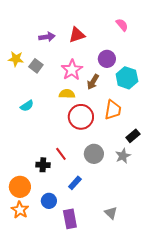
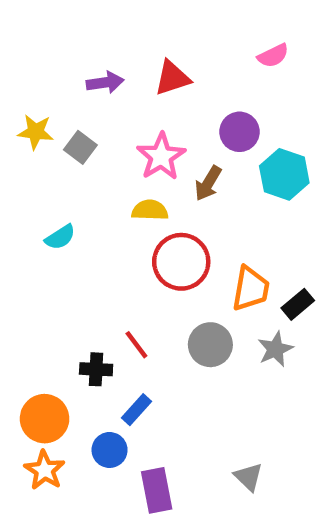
pink semicircle: (122, 25) -> (273, 56), turned 104
orange trapezoid: (113, 110) -> (251, 289), moved
blue rectangle: (75, 183) -> (136, 410), moved

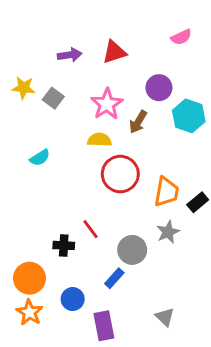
gray circle: (210, 345) -> (132, 250), moved
gray star: (275, 349) -> (168, 232), moved
blue rectangle: (136, 410) -> (114, 278), moved

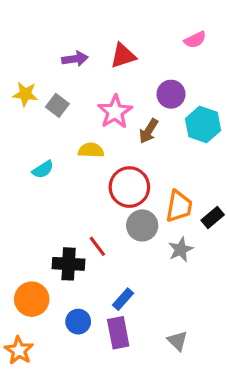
yellow semicircle: (99, 140) -> (91, 150), moved
black cross: (64, 245) -> (69, 264), size x1.4
gray circle: (132, 250) -> (142, 225), moved
orange star: (29, 312) -> (19, 350), moved
purple rectangle: (104, 326) -> (118, 333), moved

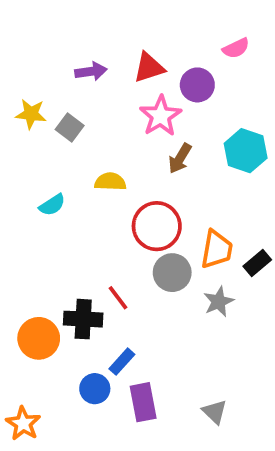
purple circle: (171, 94) -> (197, 85), moved
pink star: (115, 112) -> (161, 116), moved
orange circle: (32, 299) -> (39, 338), moved
blue rectangle: (123, 299) -> (122, 362), moved

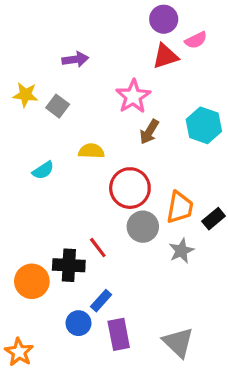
red triangle: (149, 68) -> (165, 56), moved
purple circle: (197, 85) -> (164, 19), moved
gray triangle: (215, 412) -> (178, 342), size x1.5

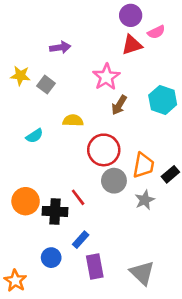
orange circle: (32, 281) -> (26, 201), moved
blue circle: (78, 323) -> (51, 258), moved

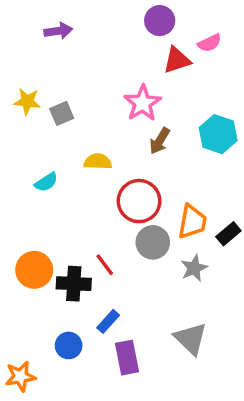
purple circle: (131, 15) -> (160, 21), moved
purple arrow: (60, 47) -> (58, 31), moved
gray square: (46, 85) -> (62, 113), turned 30
gray triangle: (142, 273) -> (191, 339), moved
orange star: (15, 281) -> (20, 376), turned 30

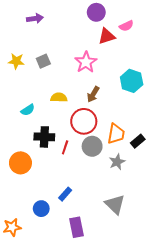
gray square: (62, 113) -> (43, 61), moved
brown arrow: (160, 141) -> (93, 94), moved
red line: (105, 265) -> (65, 147), moved, turned 56
black cross: (74, 284) -> (44, 137), moved
purple rectangle: (127, 358) -> (77, 227), moved

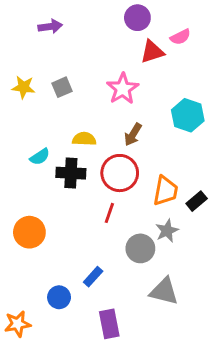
black cross: (44, 137) -> (71, 173), moved
gray circle: (92, 146) -> (140, 248), moved
red line: (65, 147) -> (109, 213), moved
gray triangle: (115, 204) -> (164, 291), turned -30

